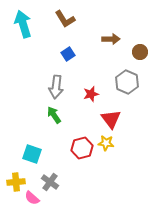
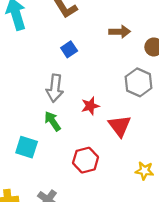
red star: (91, 94) -> (90, 106), moved
yellow star: (106, 143) -> (144, 171), moved
cyan square: (32, 154) -> (27, 147), moved

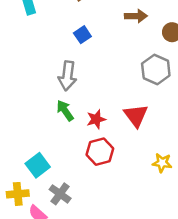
red star: (90, 106) -> (96, 119), moved
cyan square: (27, 147) -> (38, 165), moved, turned 35

